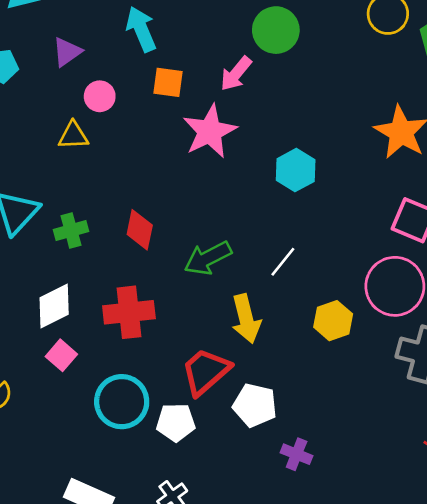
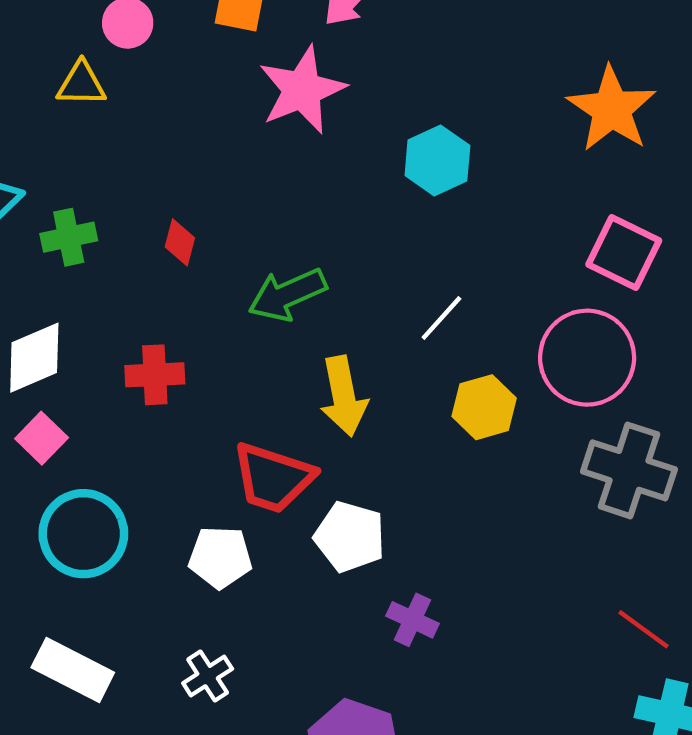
red diamond: (140, 230) -> (180, 242), size x0.7
white line: (283, 262) -> (441, 318), moved
red cross: (129, 312) -> (155, 375), size x0.7
red trapezoid: (206, 372) -> (273, 478), turned -124
cyan circle: (122, 402) -> (83, 534), moved

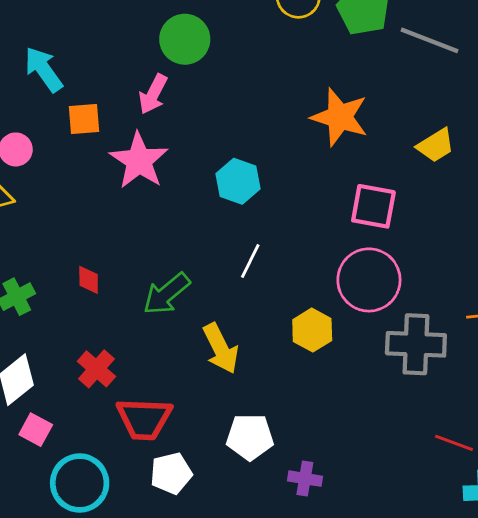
white line: (441, 318) -> (250, 261), moved
red cross: (155, 375) -> (96, 369), turned -30
red trapezoid: (273, 478) -> (144, 419), moved

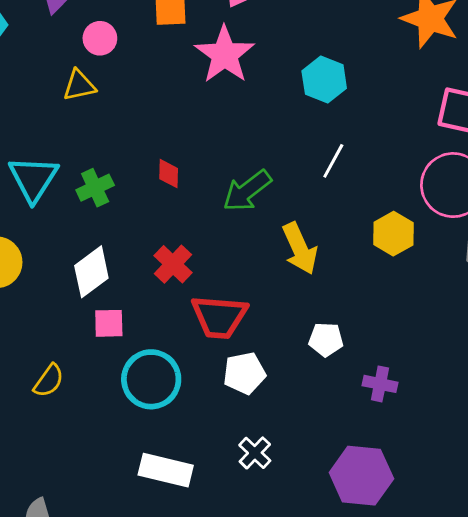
pink square: (36, 430) -> (109, 323), turned -32
white pentagon: (250, 437) -> (326, 339), size x0.7

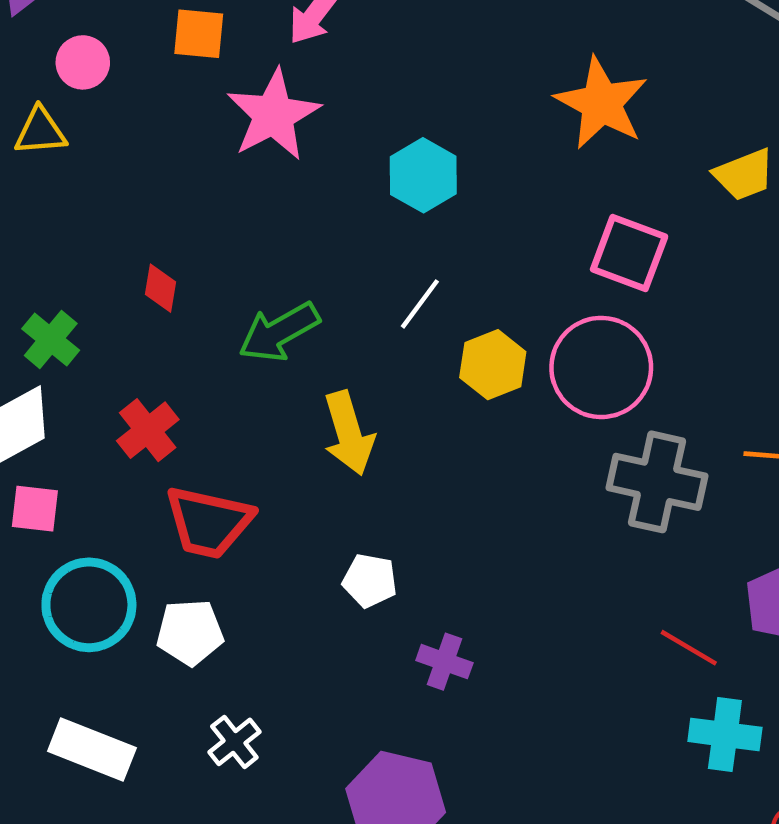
green cross: (95, 188) -> (51, 340), moved, turned -33
yellow hexagon: (393, 234) -> (493, 365), moved
white pentagon: (244, 373) -> (190, 632), moved

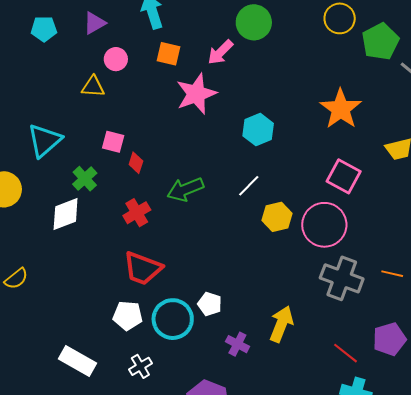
red cross: (148, 430) -> (137, 213), moved
yellow arrow: (349, 433) -> (281, 324), moved, turned -150
pink square: (35, 509) -> (113, 142), moved
cyan circle: (89, 605) -> (173, 319), moved

